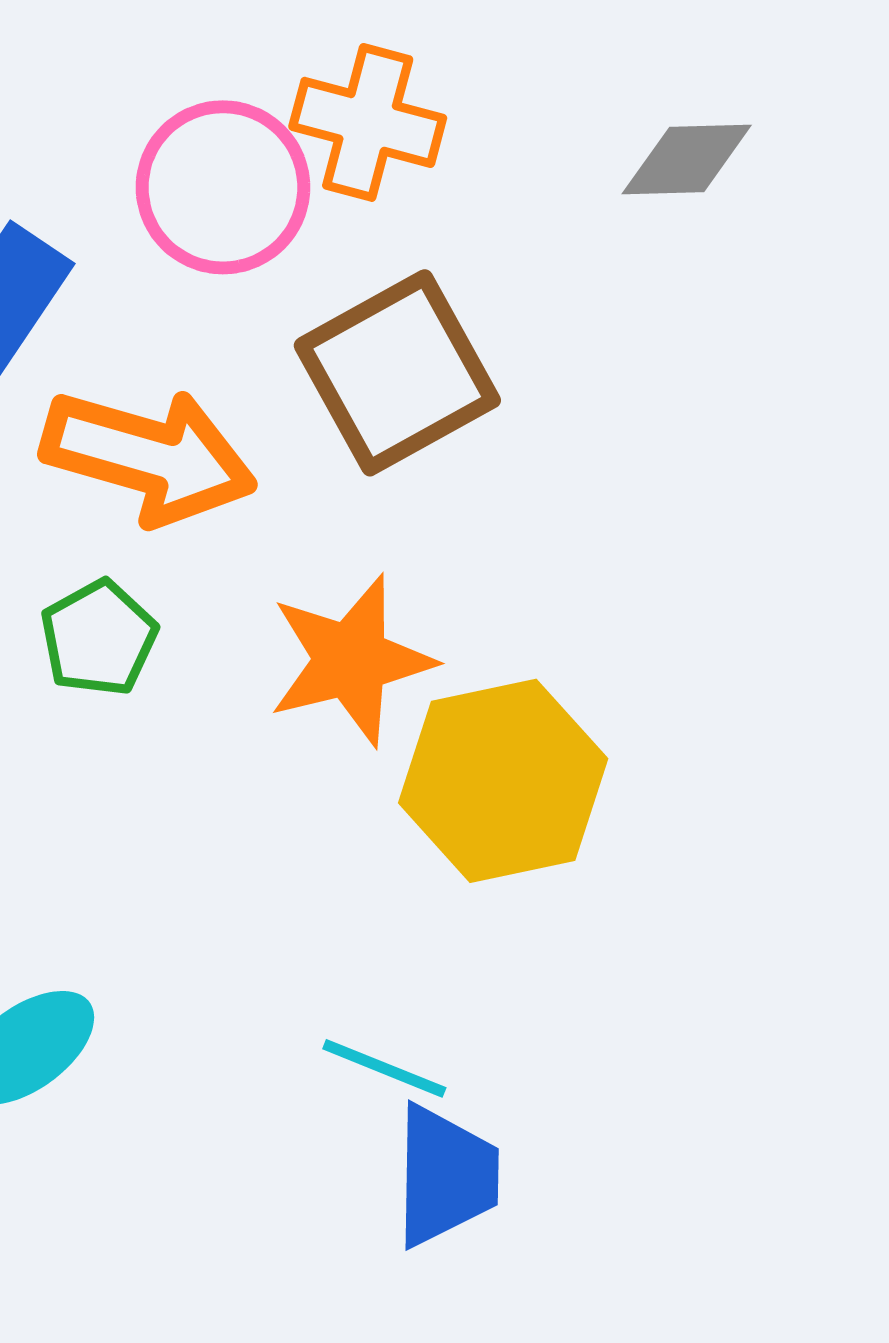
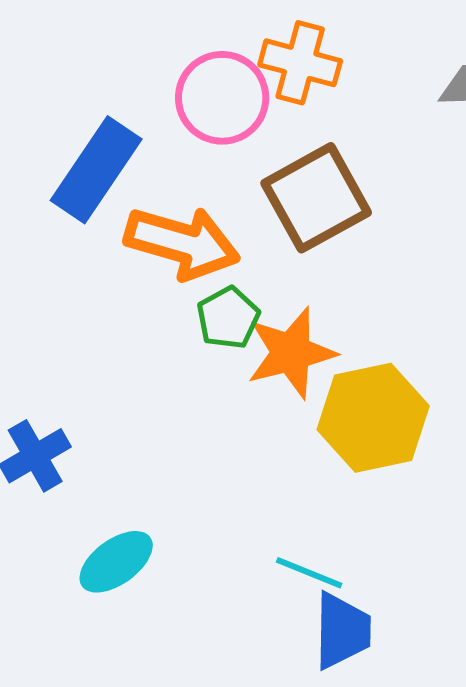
green pentagon: (99, 638) -> (228, 318), moved

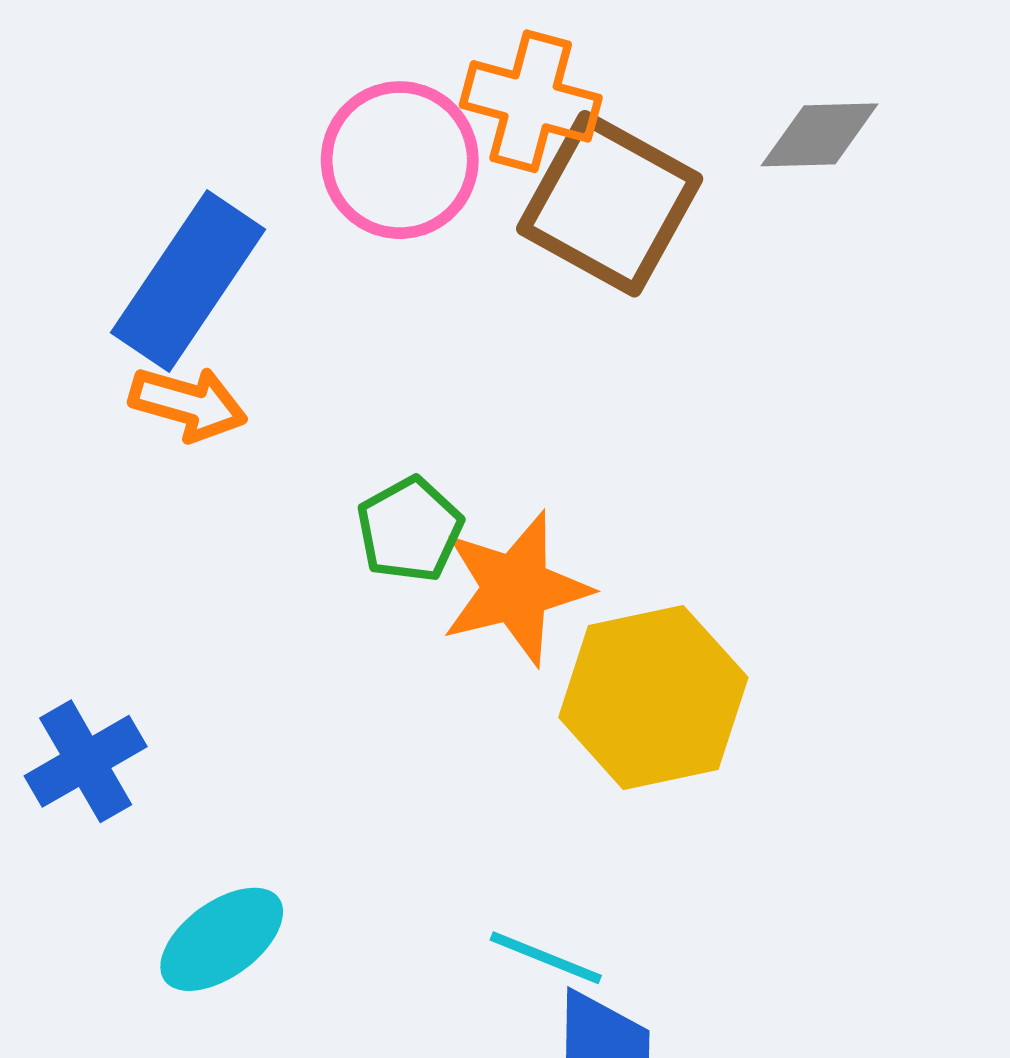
brown square: (316, 198) -> (610, 204), moved, turned -32
orange arrow: (182, 243) -> (188, 404), moved, size x0.6

